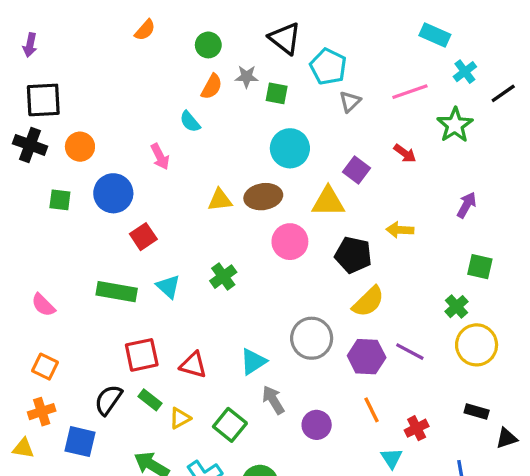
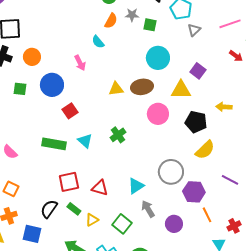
red arrow: (405, 153) -> (236, 56), moved
purple hexagon: (367, 357) -> (194, 192), moved

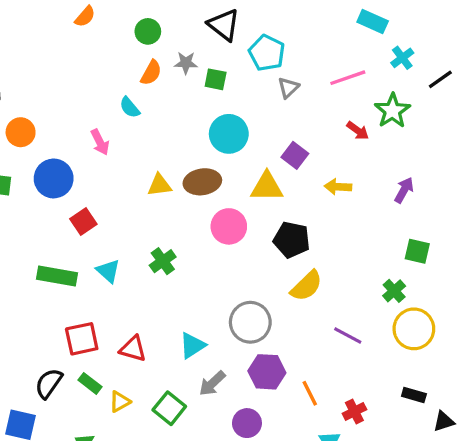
yellow arrow: (224, 107) -> (338, 187), moved
purple hexagon: (194, 192) -> (267, 372), moved
gray arrow: (148, 209) -> (212, 383), turned -102
purple circle: (174, 224) -> (247, 423), moved

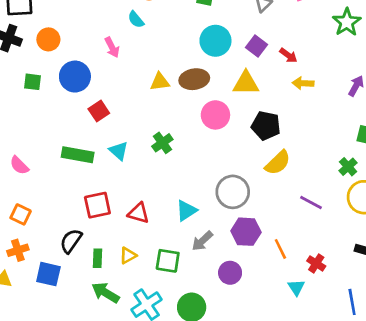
red arrow: (358, 131) -> (288, 55), moved
purple square: (295, 155) -> (257, 46), moved
green rectangle: (90, 383) -> (97, 258), moved, turned 54
green square: (169, 408) -> (168, 261), turned -30
red cross: (354, 412) -> (316, 263), turned -30

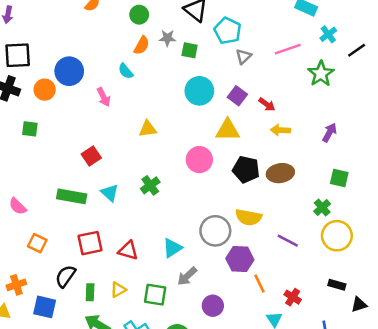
blue circle: (75, 77) -> (69, 71), moved
brown ellipse: (194, 79) -> (280, 173), moved
yellow semicircle: (278, 163) -> (248, 217), moved, turned 55
orange square: (21, 214) -> (37, 243), moved
purple hexagon: (246, 232) -> (240, 259), moved

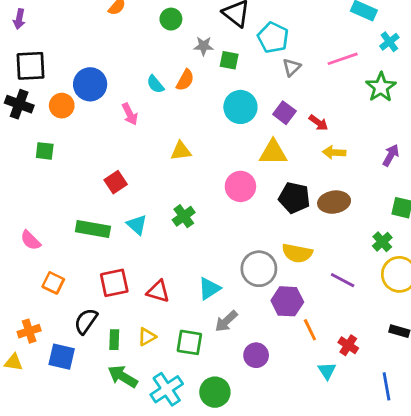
orange semicircle: (142, 45) -> (185, 80), moved

